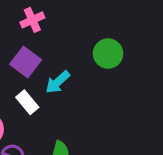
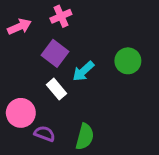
green circle: (108, 54) -> (128, 61), moved

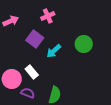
pink cross: (61, 16) -> (48, 16), moved
white rectangle: (56, 89) -> (32, 72), moved

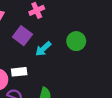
white rectangle: (32, 72) -> (19, 72), turned -56

